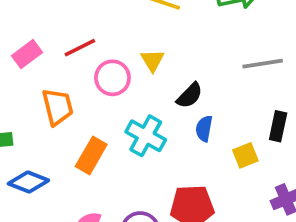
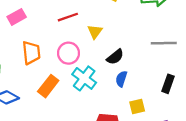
red line: (80, 48) -> (68, 17), moved
pink circle: (112, 78) -> (69, 53), moved
yellow square: (245, 155) -> (137, 107), moved

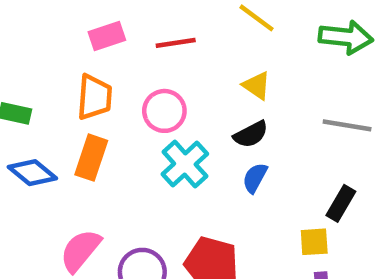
pink rectangle: (17, 17) -> (107, 36), moved
yellow triangle: (95, 32) -> (257, 86), moved, turned -42
orange rectangle: (48, 86) -> (91, 158), moved, turned -30
yellow square: (137, 107) -> (314, 242), moved

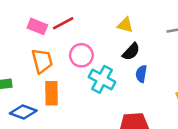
pink rectangle: (107, 36) -> (37, 26), turned 60
red line: (176, 43) -> (63, 23), moved

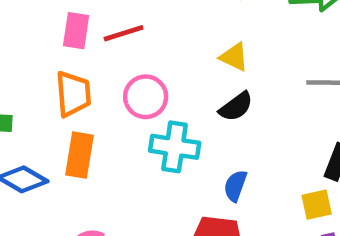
pink rectangle: (37, 26) -> (76, 31), turned 66
blue semicircle: (141, 74) -> (235, 186), moved
cyan cross: (102, 79) -> (175, 147), turned -30

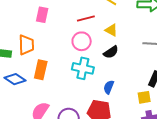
red line: (124, 33) -> (86, 18), moved
orange trapezoid: (73, 94) -> (26, 45), moved
pink circle: (146, 97) -> (82, 41), moved

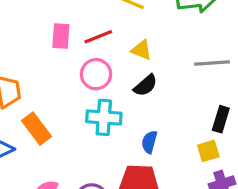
pink rectangle: (42, 15) -> (61, 36), moved
orange rectangle: (41, 70) -> (36, 129), turned -42

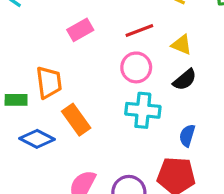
pink rectangle: (61, 36) -> (80, 30), moved, turned 55

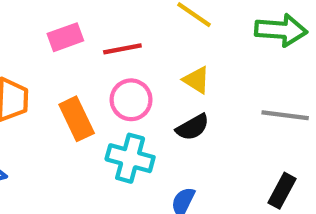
red line: (139, 31) -> (122, 49), moved
orange rectangle: (76, 120) -> (77, 119), moved

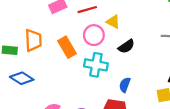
yellow triangle: (196, 80) -> (113, 22), moved

